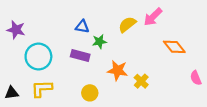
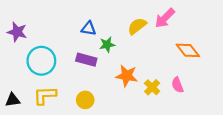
pink semicircle: (196, 78) -> (177, 85), moved
yellow circle: (90, 93) -> (85, 100), moved

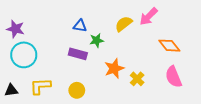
cyan circle: (41, 61) -> (24, 55), moved
orange star: (127, 76) -> (114, 68), turned -30
pink semicircle: (177, 85) -> (173, 77), moved, size x1.5

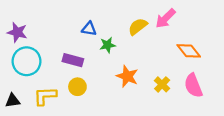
purple rectangle: (78, 54) -> (73, 60), moved
orange star: (114, 68) -> (127, 76), turned -30
yellow cross: (137, 79) -> (162, 84), moved
yellow circle: (77, 90) -> (77, 87), moved

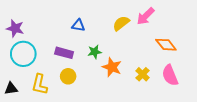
green star: (108, 45) -> (95, 52), moved
yellow L-shape: (45, 96) -> (40, 84), turned -75

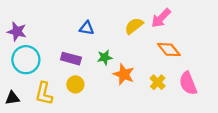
orange diamond: (166, 45) -> (169, 50), moved

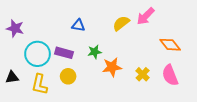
orange diamond: (169, 50) -> (170, 45), moved
cyan circle: (26, 60) -> (38, 54), moved
orange star: (124, 74) -> (112, 67), turned -30
black triangle: (12, 98) -> (12, 77), moved

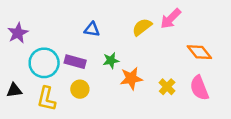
purple star: (15, 28) -> (18, 33), turned 30

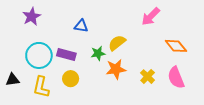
yellow semicircle: (142, 27) -> (117, 43), moved
purple star: (18, 33) -> (32, 16), moved

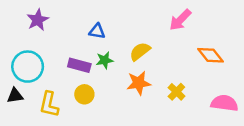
green star: (98, 53) -> (105, 60), moved
cyan circle: (39, 55) -> (28, 67), moved
pink semicircle: (176, 78) -> (224, 103), moved, turned 120

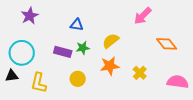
yellow circle: (84, 94) -> (78, 79), moved

